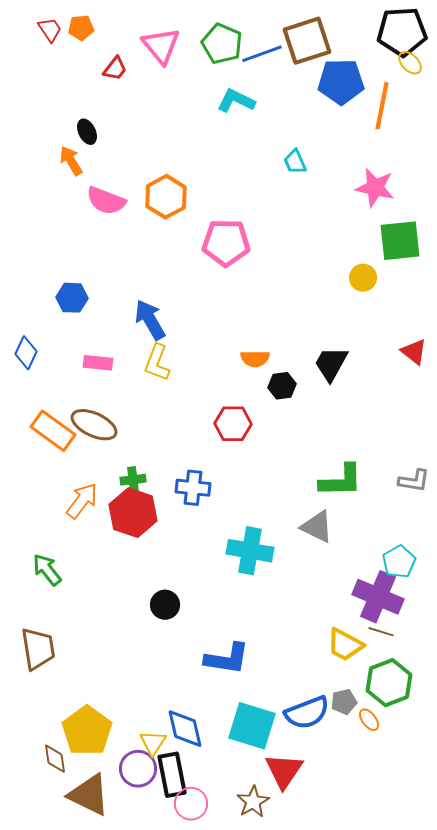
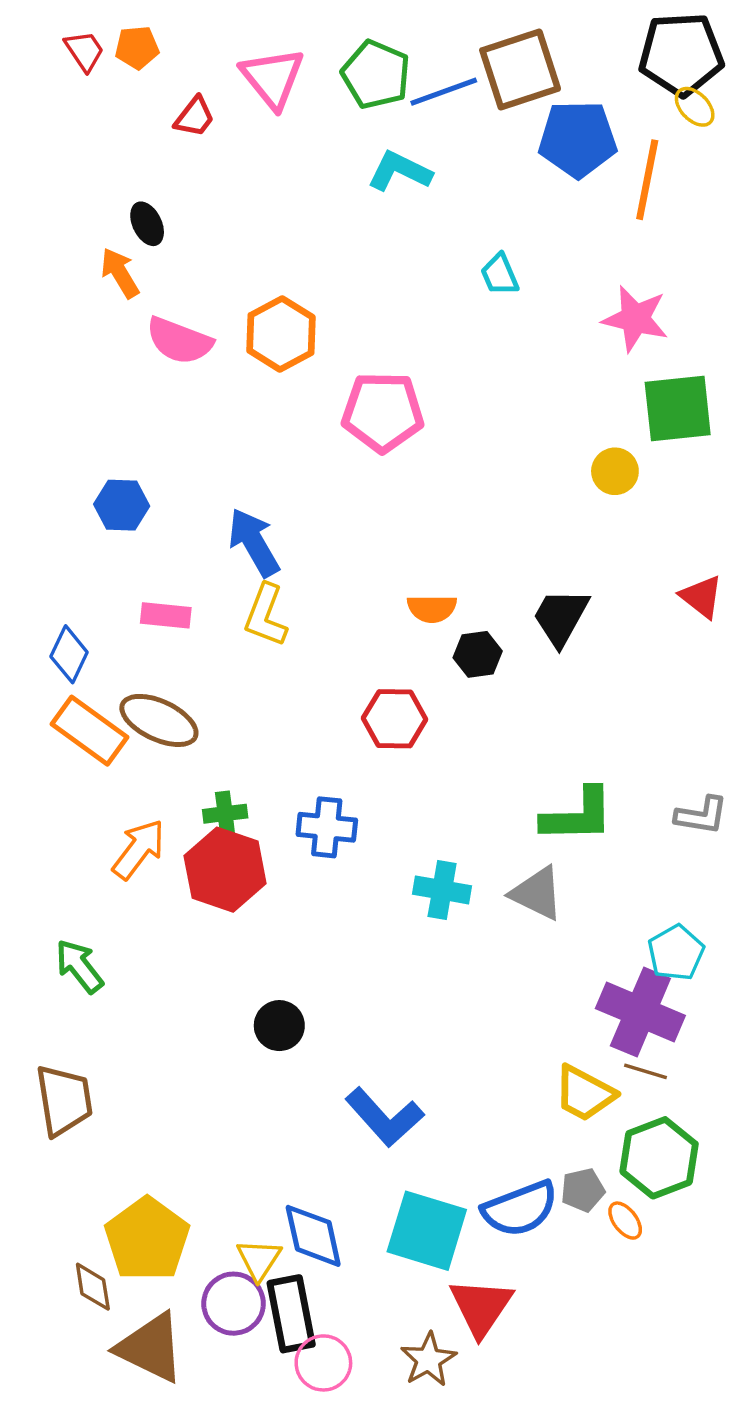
blue diamond: (26, 353) -> (69, 654), moved
cyan cross: (250, 551) -> (442, 890), moved, size x0.7
blue L-shape: (227, 659) -> (384, 1117), turned 39

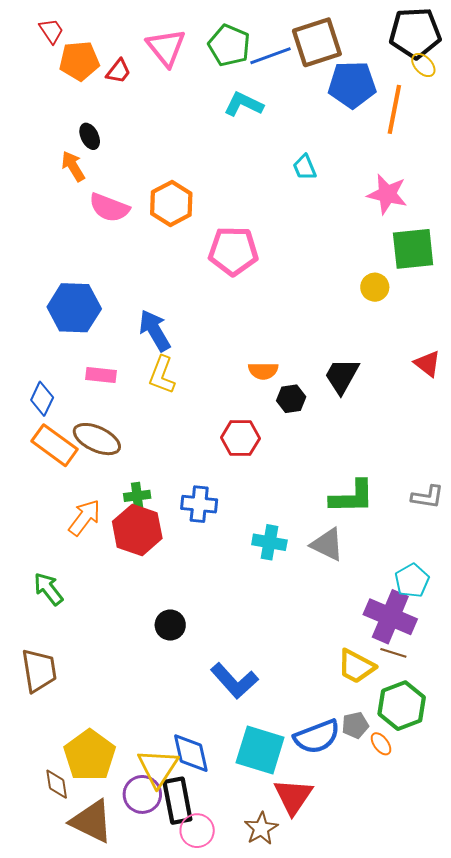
orange pentagon: (137, 47) -> (79, 61), moved, size x1.5
blue hexagon: (122, 505) -> (74, 308), size x1.6
yellow triangle: (259, 1260) -> (158, 768), size x1.5

